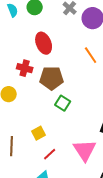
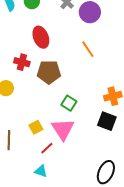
green square: (63, 103) -> (69, 103), moved
pink triangle: (85, 150) -> (63, 129), moved

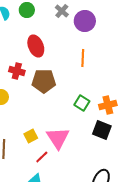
orange line: (88, 49) -> (83, 58), turned 36
green square: (69, 103) -> (82, 103), moved

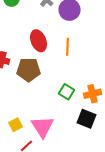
red ellipse: (36, 46) -> (38, 41), moved

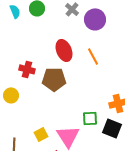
orange line: (68, 47) -> (93, 56), turned -30
green square: (66, 92) -> (90, 118), moved, turned -35

